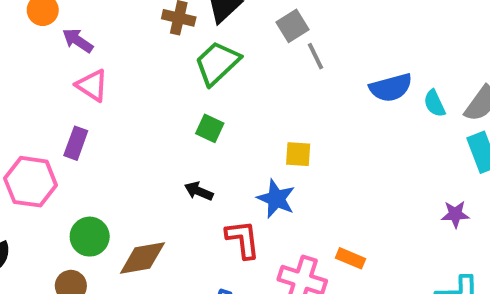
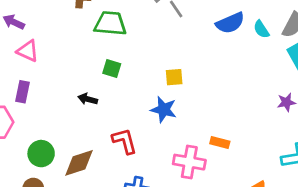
green trapezoid: (217, 63) -> (110, 23), turned 56
black arrow: (199, 191) -> (88, 99), moved
red L-shape: (243, 239) -> (125, 141), moved

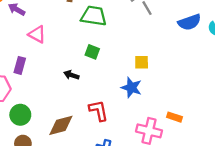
pink triangle: (28, 51) -> (37, 34), moved
green circle: (41, 154) -> (20, 115), moved

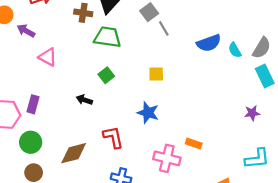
green square: (92, 52) -> (106, 75), turned 32
yellow square: (142, 62) -> (156, 74), moved
purple rectangle: (20, 65) -> (33, 104), moved

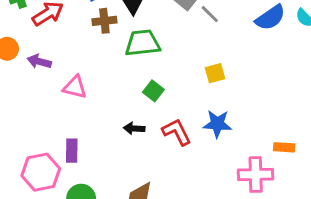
red L-shape: (113, 137) -> (177, 132), moved

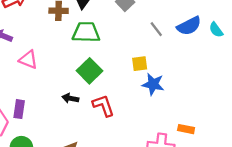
gray line: (210, 14) -> (156, 29), moved
green square: (153, 91) -> (90, 71), size x1.5
blue star: (217, 124) -> (153, 84), moved

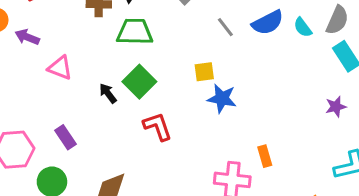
black arrow: (70, 98) -> (108, 93), moved, turned 42
purple rectangle: (19, 109) -> (66, 137), moved, turned -42
orange rectangle: (186, 129) -> (265, 156), turned 63

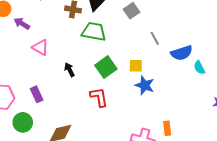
blue semicircle: (268, 23) -> (182, 53), moved
cyan semicircle: (303, 27) -> (199, 68), moved
green square: (139, 82) -> (106, 67), moved

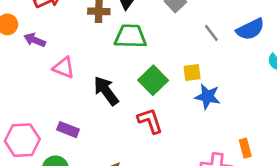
blue semicircle: (182, 53) -> (250, 29), moved
black arrow: (70, 70) -> (106, 91), size x1.6
purple rectangle: (37, 94) -> (68, 130), turned -35

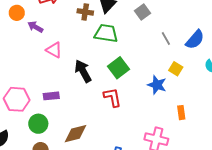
blue semicircle: (250, 29) -> (195, 40), turned -30
yellow square: (192, 73) -> (176, 69), moved, turned 32
purple rectangle: (68, 130) -> (51, 96), turned -35
orange rectangle: (245, 148) -> (181, 113), moved

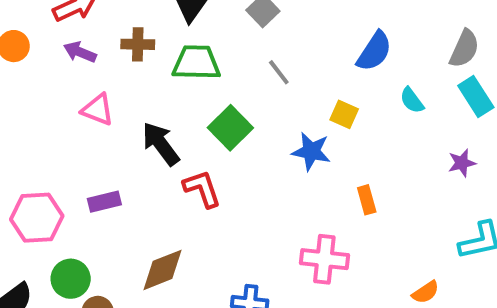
brown cross: (85, 12) -> (138, 44), moved
purple arrow: (35, 27) -> (80, 52), moved
gray line: (166, 39) -> (279, 72), moved
red L-shape: (112, 97) -> (202, 189), moved
green circle: (38, 124) -> (71, 279), moved

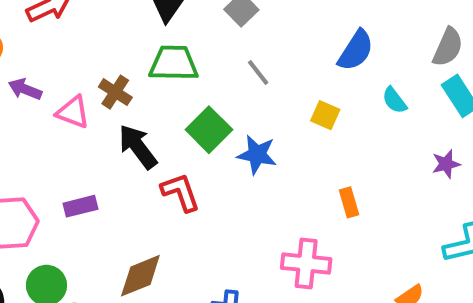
brown cross: (138, 44) -> (115, 92), moved, turned 32
purple arrow: (80, 52) -> (25, 89), moved
blue star: (311, 151) -> (257, 155), moved

